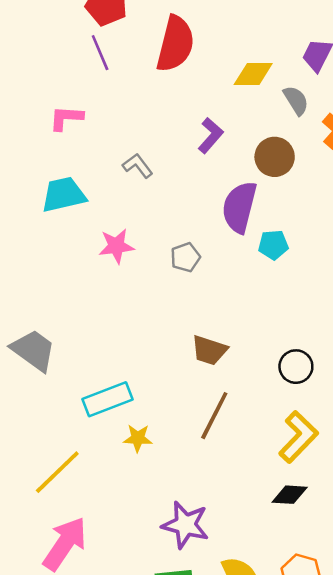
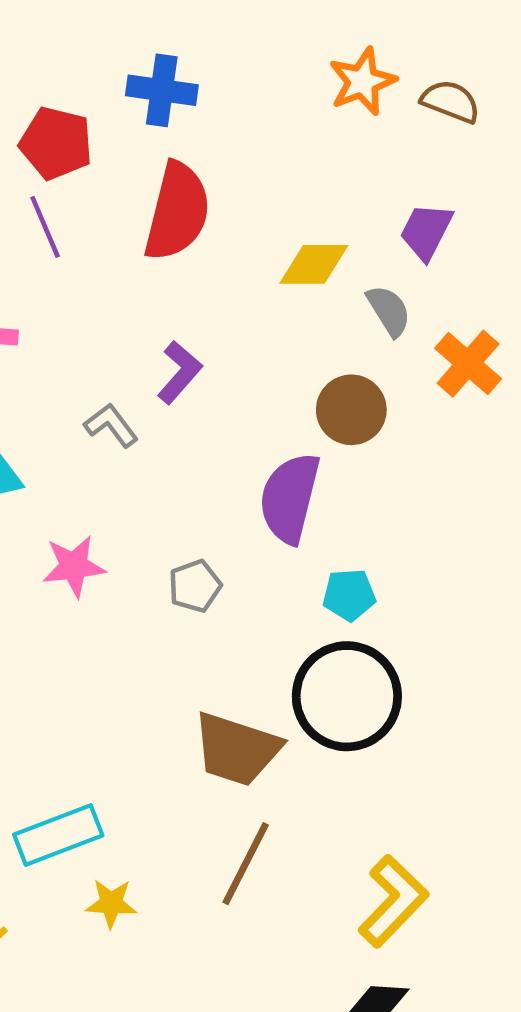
purple L-shape: (211, 136) -> (179, 372), moved
cyan pentagon: (273, 245) -> (349, 595), moved
brown trapezoid: (209, 350) -> (237, 749), size x1.4
black circle: (296, 367) -> (347, 696), moved, size x1.8

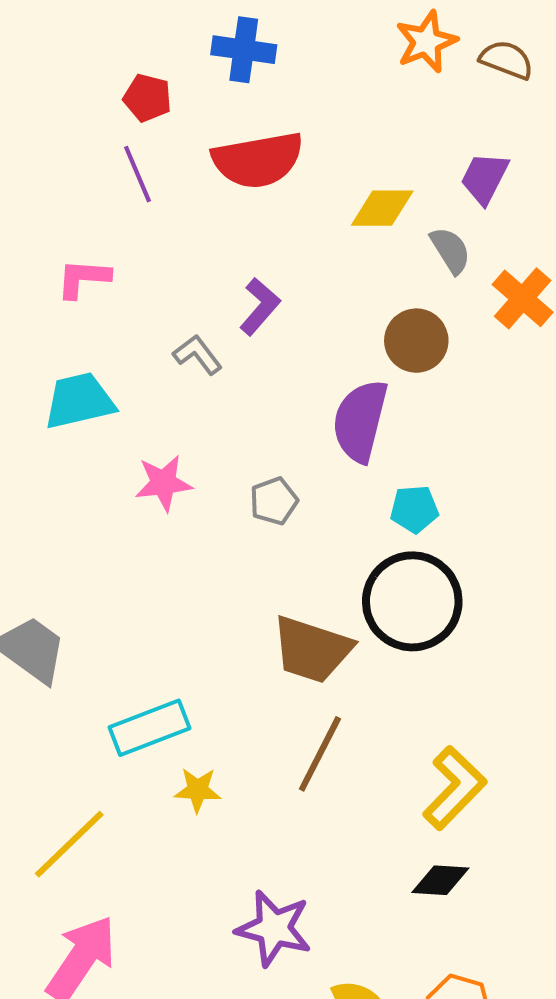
red pentagon: (56, 143) -> (147, 98), size x0.7
red semicircle: (177, 212) -> (258, 160), turned 66

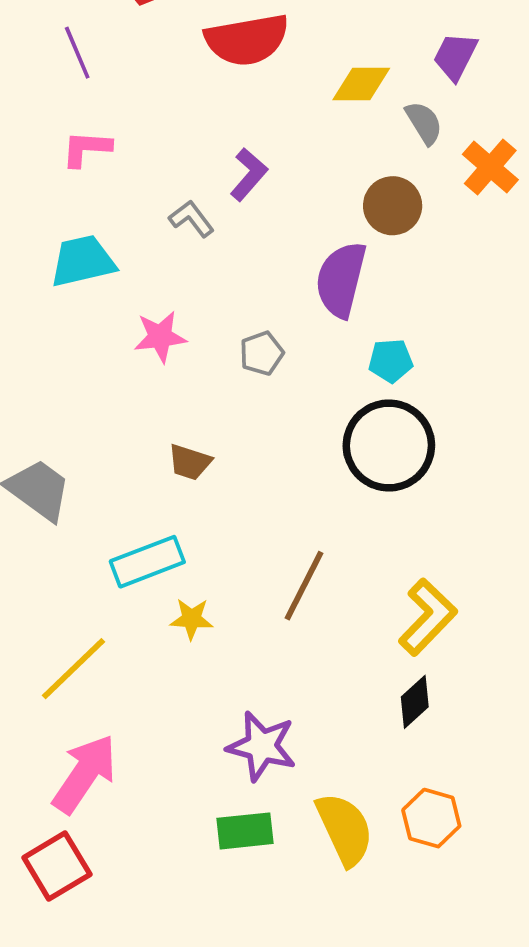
purple line: (137, 174) -> (77, 53), moved
brown trapezoid: (312, 650) -> (190, 462), moved, size x0.6
black diamond: (440, 880) -> (415, 702), turned -46

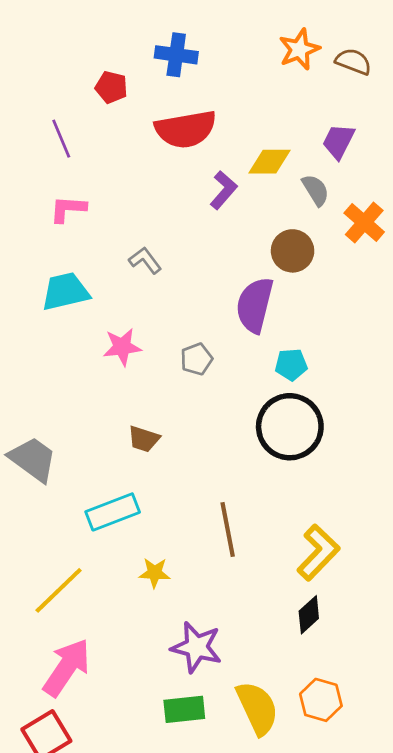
purple L-shape: (249, 174) -> (224, 190), moved
brown line: (304, 586) -> (228, 530), turned -38
yellow star: (192, 619) -> (155, 573), moved

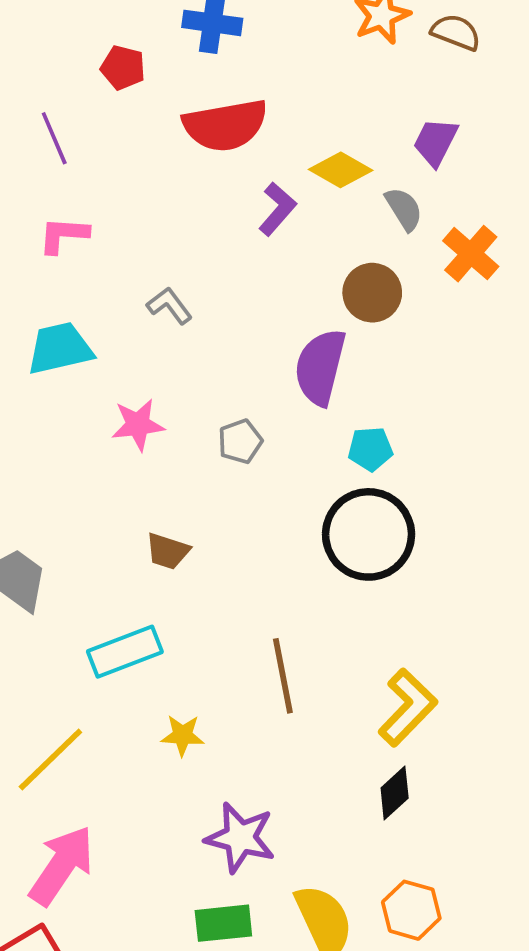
yellow diamond: (270, 162) -> (341, 170), turned 30

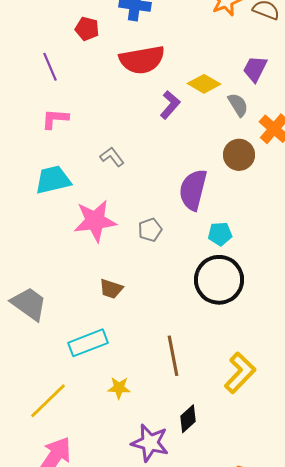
brown circle: (372, 293) -> (239, 155), moved
pink star: (138, 425) -> (95, 221), size x1.5
black diamond: (395, 793) -> (188, 419), moved

